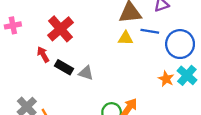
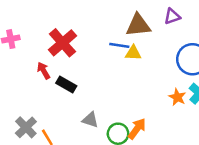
blue line: (150, 31) -> (119, 45), moved
gray triangle: (86, 73) -> (90, 120), moved

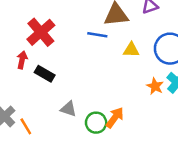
yellow triangle: (133, 53) -> (131, 50), moved
red arrow: (44, 71) -> (22, 60), turned 42

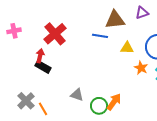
black rectangle: (45, 74) -> (43, 67), moved
orange star: (155, 86) -> (141, 68), moved

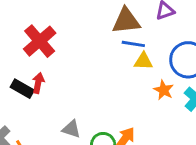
blue line: (100, 36) -> (133, 44), moved
red arrow: (40, 56) -> (38, 83), moved

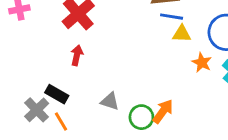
black rectangle: (22, 89) -> (57, 94), moved

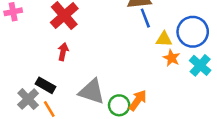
blue line: (172, 17) -> (145, 18), turned 60
yellow triangle: (182, 34) -> (164, 39), moved
gray triangle: (110, 101) -> (92, 92), size x1.6

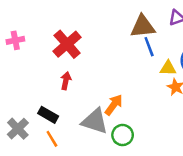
gray cross: (28, 99) -> (18, 129), moved
orange arrow: (138, 100) -> (114, 105), moved

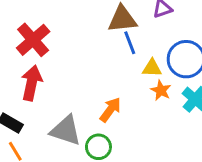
red arrow: (66, 81) -> (32, 83), size x1.6
orange arrow: (114, 105) -> (110, 110), moved

